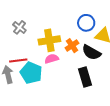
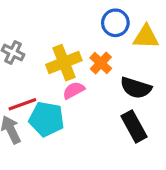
black semicircle: (91, 52) -> (136, 88), moved
black rectangle: (85, 77) -> (134, 126), moved

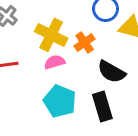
yellow cross: (64, 63) -> (51, 35), turned 36
cyan pentagon: (46, 119) -> (60, 101), moved

